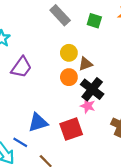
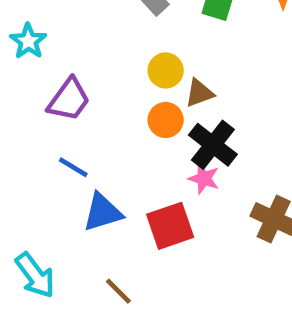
blue line: (20, 142) -> (73, 167), moved

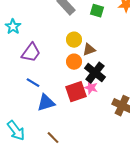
red square: (170, 226) -> (76, 92), moved

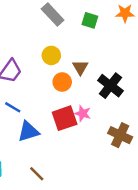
yellow circle: (74, 40) -> (51, 55), moved
brown triangle: (89, 50) -> (80, 68), turned -40
black cross: (95, 73) -> (110, 86), moved

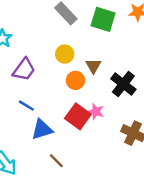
green square: (90, 20) -> (103, 19), size x1.5
red square: (65, 118) -> (78, 116), turned -35
brown line: (37, 174) -> (56, 161), moved

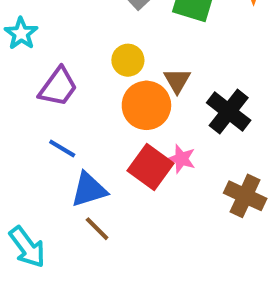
orange circle: (75, 80) -> (146, 105), size x1.5
brown line: (56, 161) -> (97, 229), moved

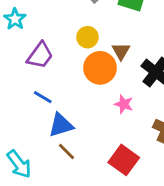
red square: (151, 167) -> (124, 160), moved

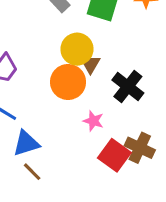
yellow circle: (87, 37) -> (77, 49), moved, size x1.4
red square: (124, 160) -> (114, 155), moved

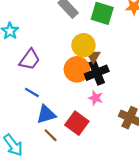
black cross: (128, 86) -> (97, 73), moved, turned 30
red square: (114, 155) -> (77, 123), moved

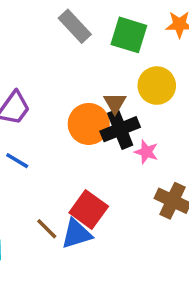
yellow circle: (83, 45) -> (157, 86), moved
pink star: (96, 98) -> (146, 152), moved
blue triangle: (46, 114) -> (76, 234), moved

